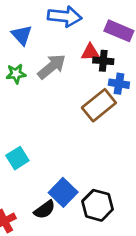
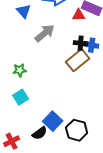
red triangle: (90, 52) -> (79, 15), moved
black cross: (103, 61) -> (81, 43), moved
green star: (16, 74) -> (20, 70), moved

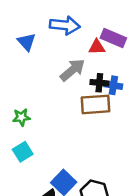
gray arrow: (45, 33) -> (73, 70), moved
brown rectangle: (78, 60) -> (95, 104), turned 35

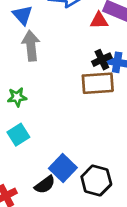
gray arrow: (73, 70) -> (31, 46), moved, turned -56
black cross: (99, 83) -> (102, 60), turned -30

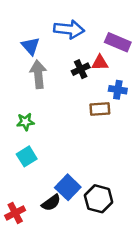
red triangle: (99, 21) -> (100, 63), moved
black cross: (102, 60) -> (81, 69), moved
brown rectangle: (98, 83) -> (100, 109), size x0.7

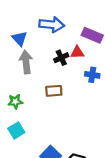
brown rectangle: (100, 109) -> (54, 91), moved

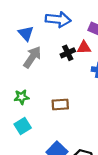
gray arrow: (26, 62) -> (32, 57), turned 40
brown rectangle: (54, 91) -> (60, 105), moved

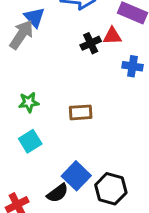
gray arrow: (32, 57) -> (21, 35), moved

